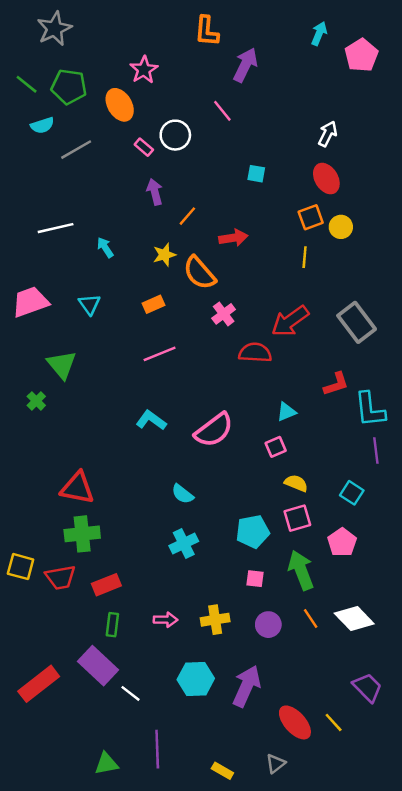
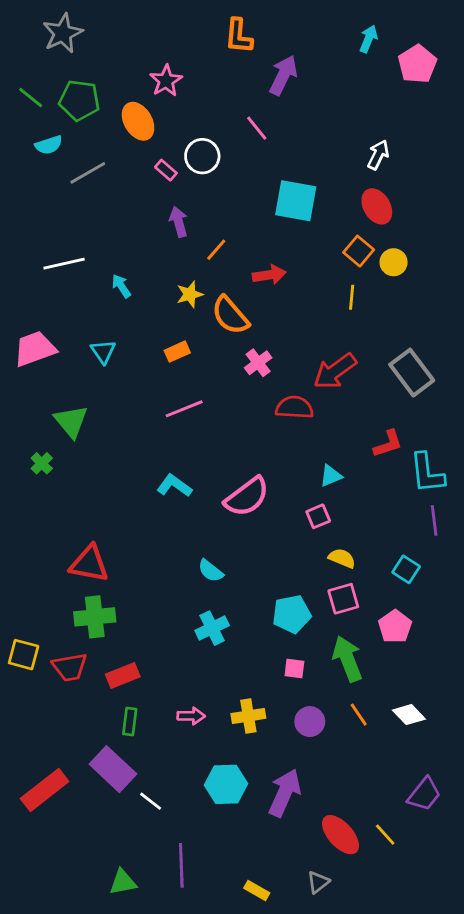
cyan square: (256, 174) -> (296, 201), size x2.0
orange square: (311, 217) -> (359, 251), turned -30
white diamond: (354, 619) -> (409, 715), size x0.7
purple trapezoid: (367, 687) -> (424, 794), turned 84

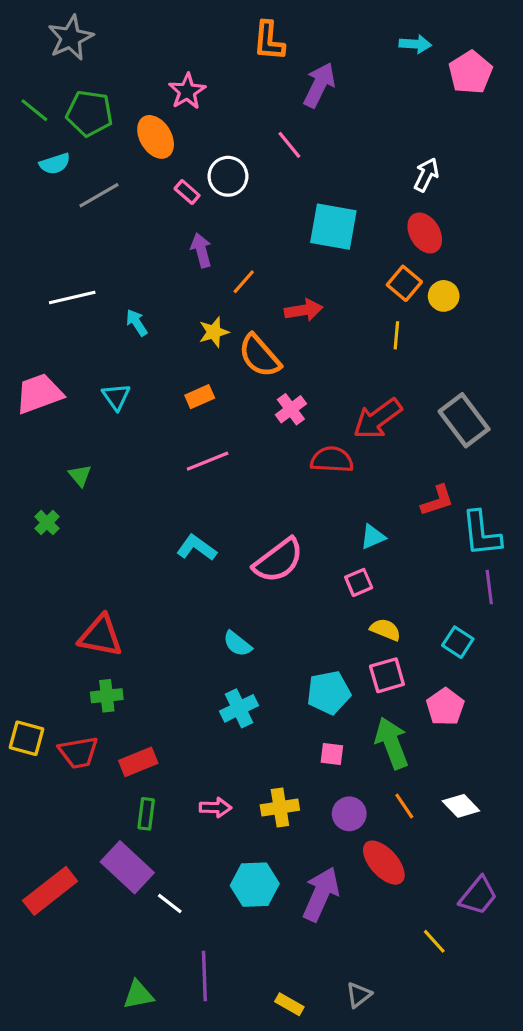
cyan arrow: (368, 39) -> (415, 44), turned 72
green triangle: (71, 421) -> (80, 475), size x0.6
green cross: (95, 617) -> (107, 696), size x0.7
red ellipse: (340, 835) -> (384, 863), moved

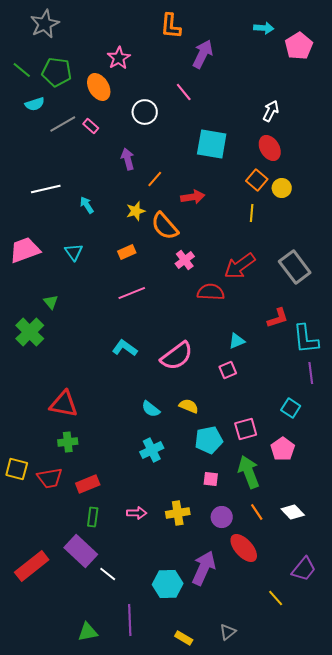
pink rectangle: (187, 192) -> (91, 126), moved
green cross: (47, 523) -> (30, 332), size x1.8
yellow semicircle: (385, 630) -> (189, 406), moved
cyan hexagon: (255, 885) -> (168, 584), moved

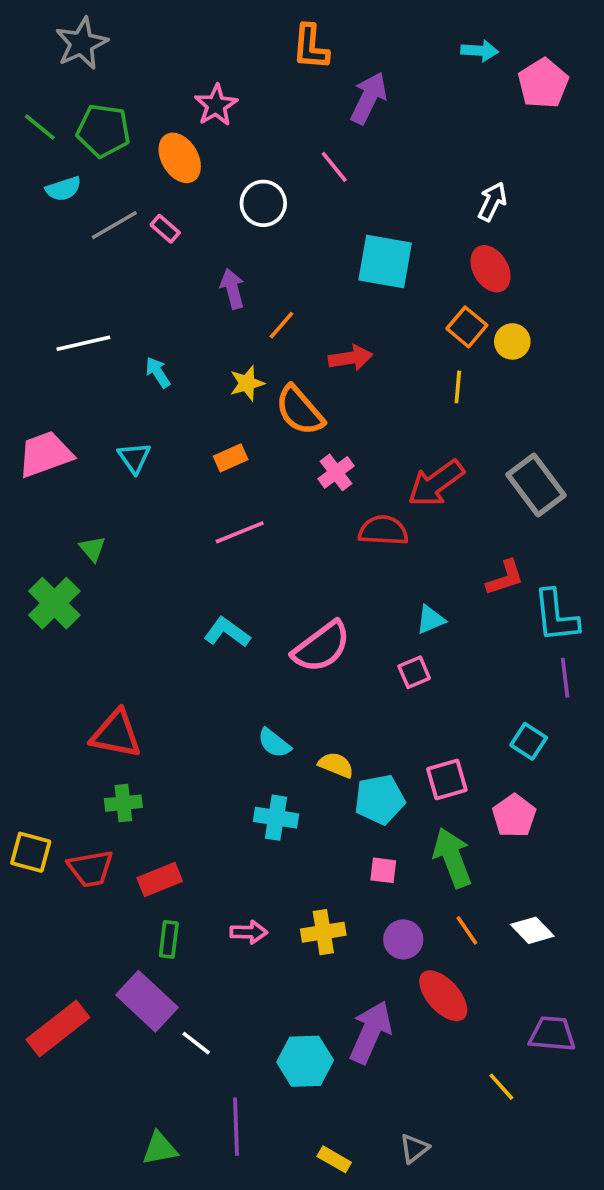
yellow semicircle: (189, 406) -> (336, 765), moved
cyan cross: (152, 450) -> (276, 818), turned 35
purple trapezoid: (304, 569) -> (552, 1034), turned -124

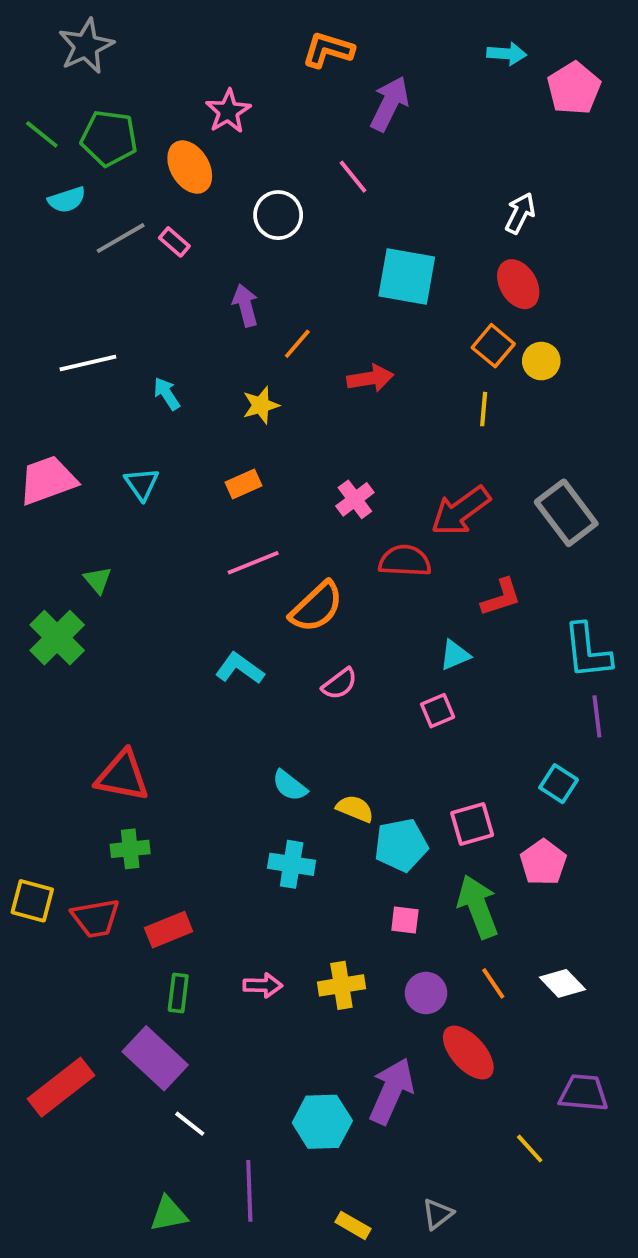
orange L-shape: (311, 47) -> (328, 50), turned 102
orange semicircle: (300, 411) -> (317, 607), moved, turned -92
red L-shape: (505, 578) -> (501, 597), moved
pink semicircle: (321, 647) -> (340, 684), size x0.6
white line: (196, 1043) -> (190, 1124), moved

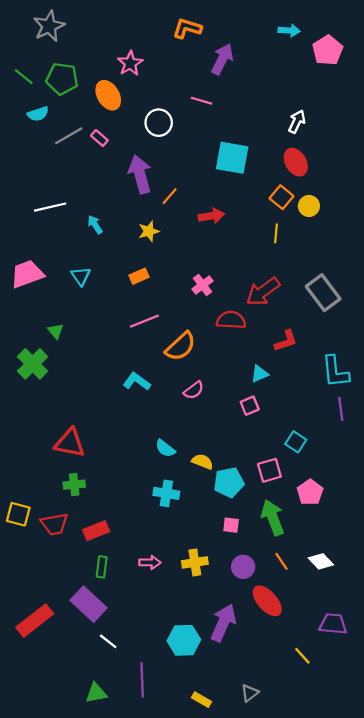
pink line: (353, 177) -> (201, 101), turned -35
purple arrow: (245, 305) -> (140, 174), size x1.6
cyan square: (559, 784) -> (296, 442), moved

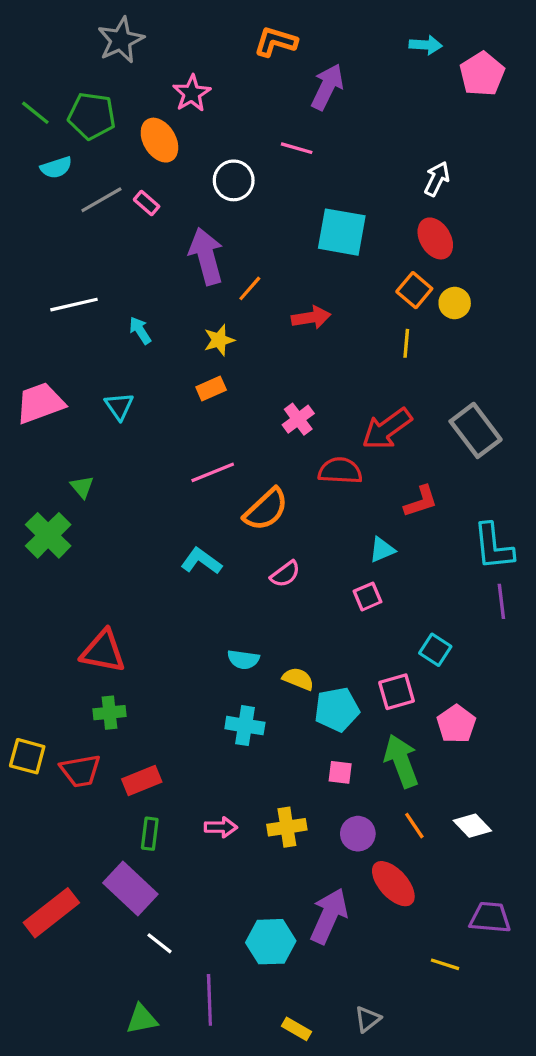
gray star: (49, 26) -> (121, 40), moved
orange rectangle: (139, 276) -> (211, 388), moved
cyan semicircle: (165, 448) -> (243, 659), turned -30
yellow line: (302, 656) -> (445, 964), turned -30

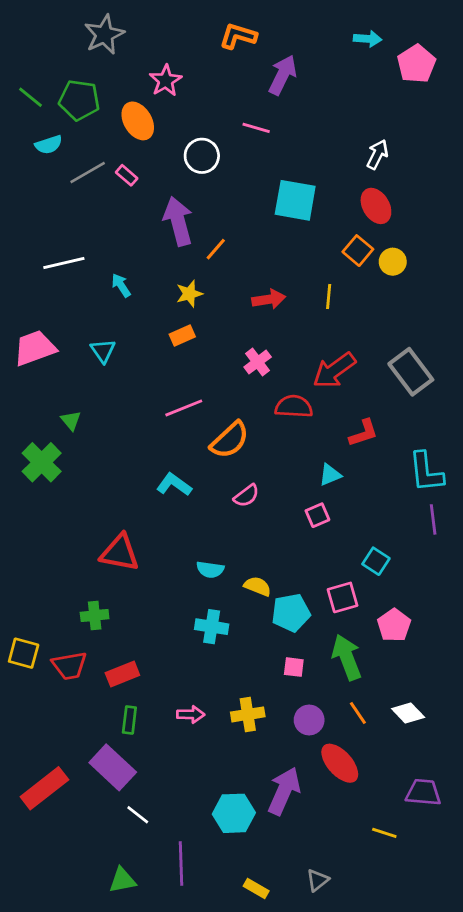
red arrow: (311, 318) -> (269, 299), moved
yellow line: (406, 343) -> (329, 296), moved
red triangle: (103, 651) -> (120, 553), moved

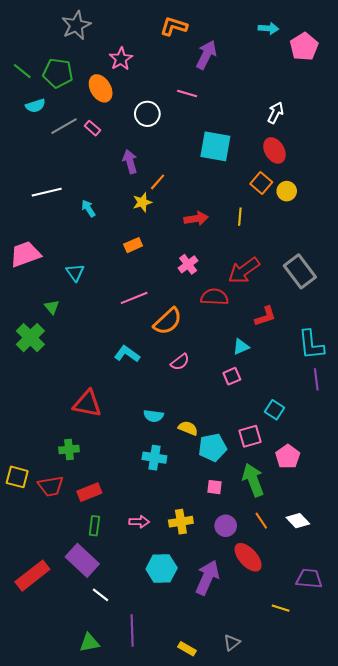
purple arrow: (178, 221) -> (130, 162), size x0.7
yellow star: (189, 294) -> (142, 202), moved
cyan triangle: (103, 351) -> (75, 272), moved
cyan hexagon: (234, 813) -> (162, 568), moved

